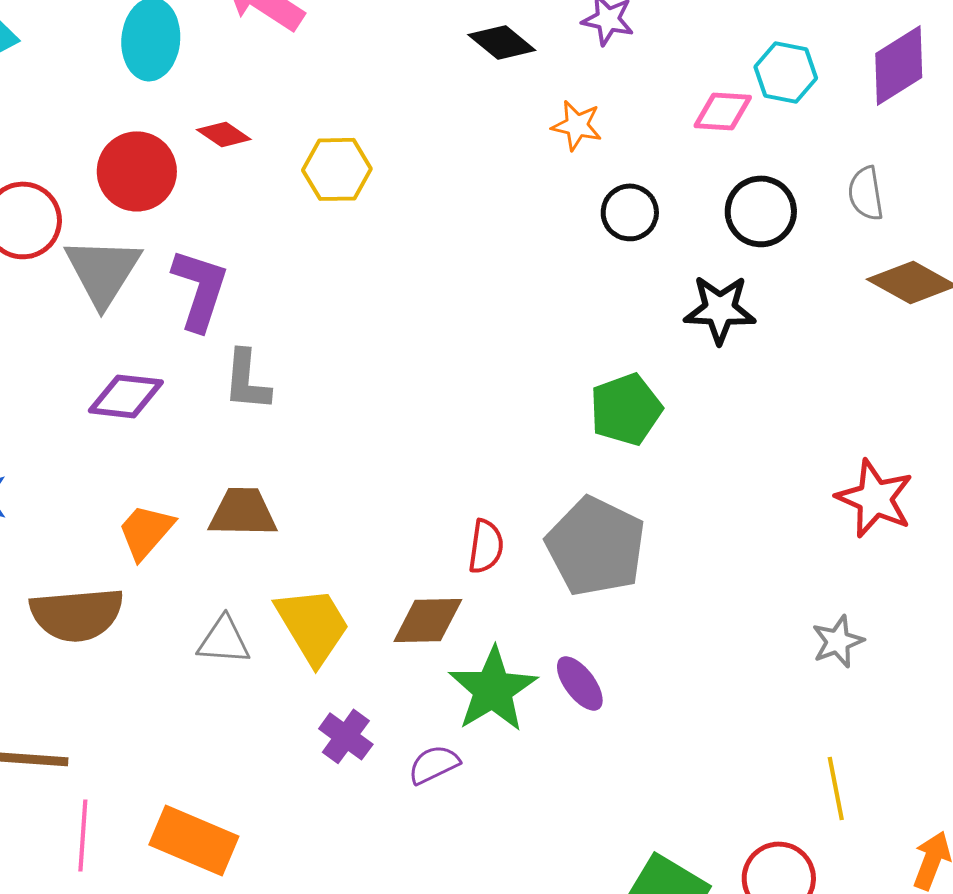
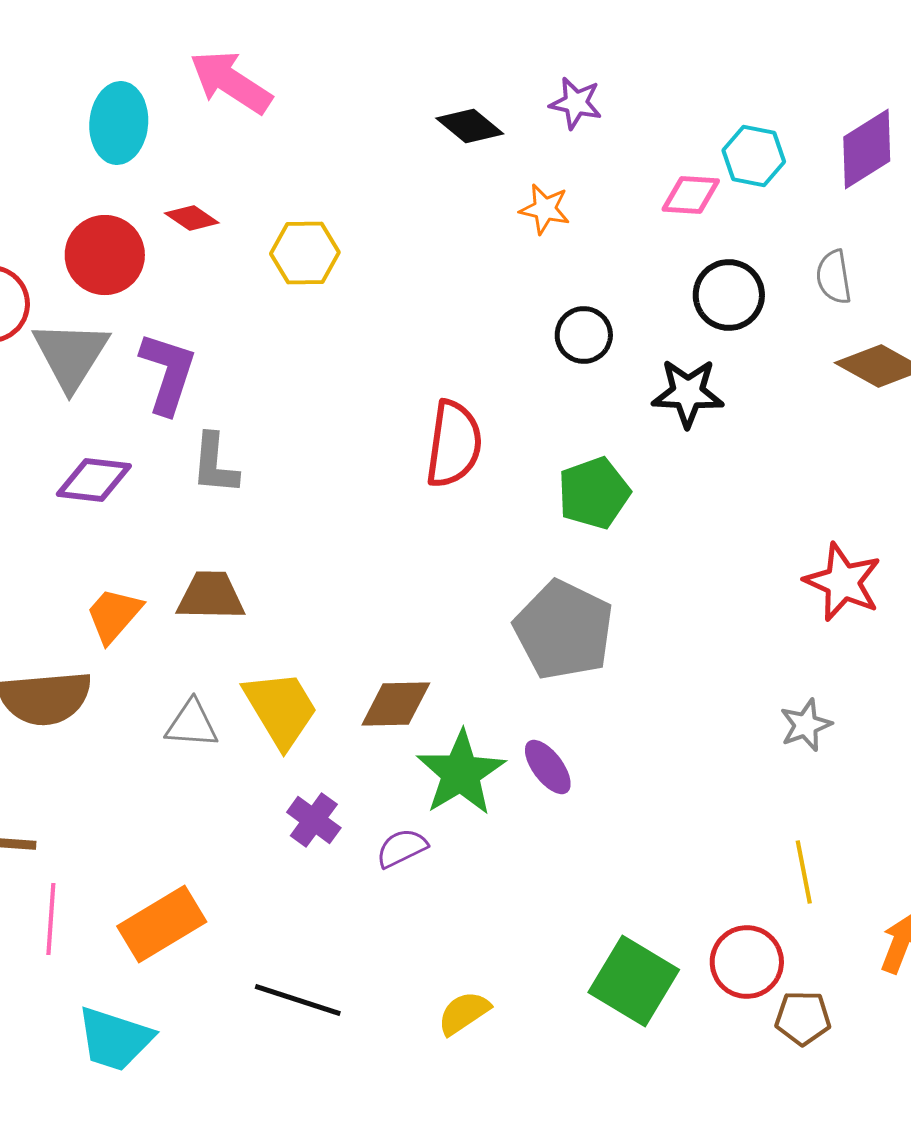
black circle: (630, 212) -> (584, 335), moved
red semicircle: (486, 546) -> (454, 444), moved, size x1.6
orange rectangle: (194, 840) -> (162, 924), turned -54

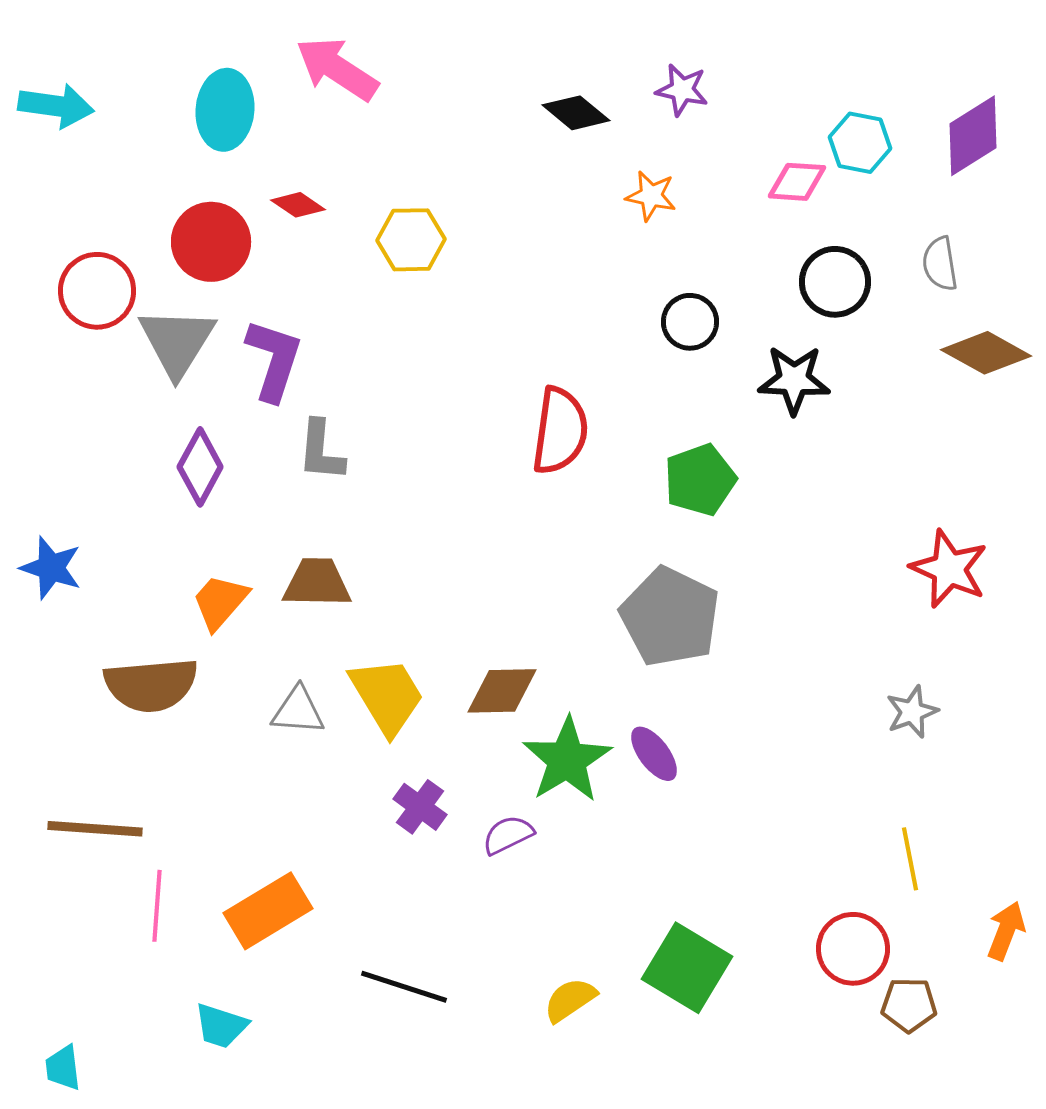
purple diamond: (94, 480) -> (200, 467), turned -68
green square: (634, 981) -> (687, 968), moved
cyan trapezoid: (115, 1039) -> (221, 1026), size x0.7

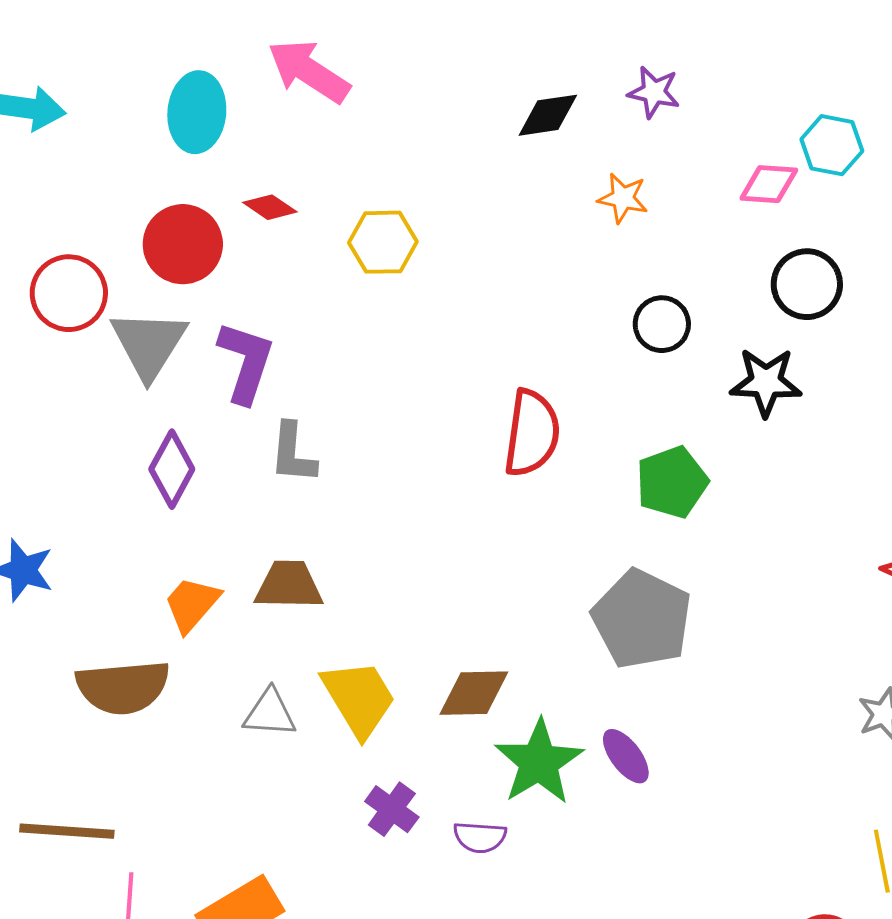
black diamond: (576, 113) -> (548, 115), turned -48
purple semicircle: (508, 835) -> (480, 837), turned -150

